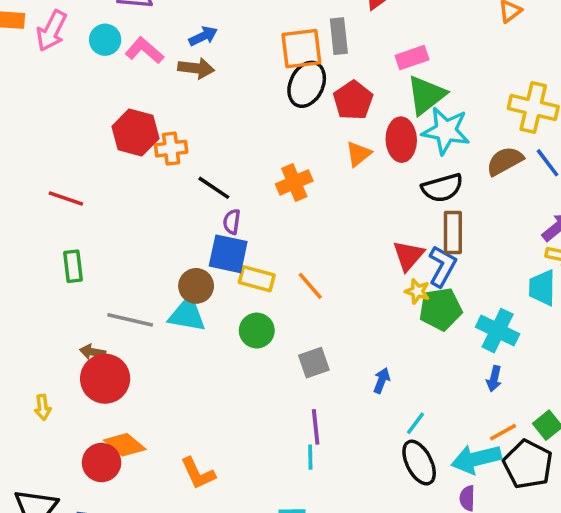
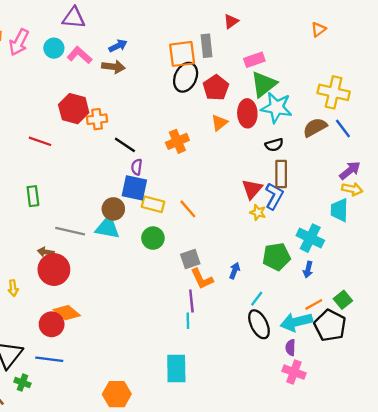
black semicircle: (442, 188) -> (274, 145), size x0.7
red line: (66, 198) -> (40, 141), moved
green pentagon: (440, 309) -> (276, 257), moved
orange L-shape: (198, 473) -> (202, 279), moved

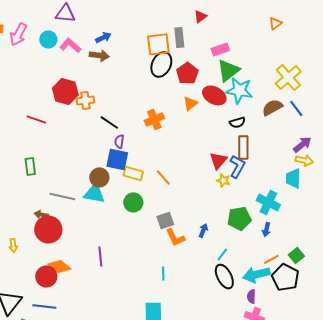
yellow cross: (334, 92) -> (288, 77), turned 36
red ellipse: (247, 113) -> (214, 95), turned -60
purple line: (191, 301) -> (100, 256), moved

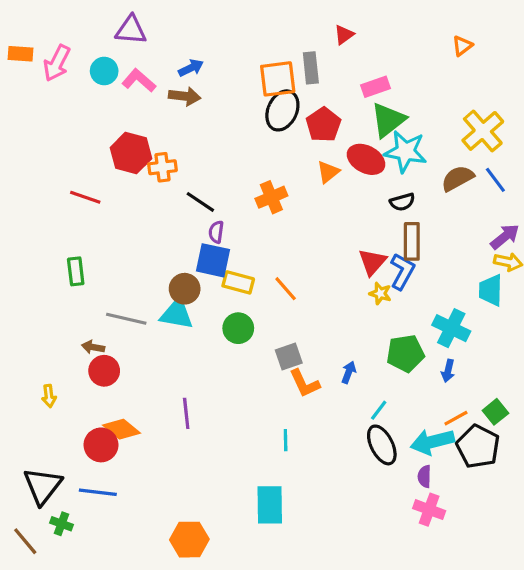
red circle: (48, 229) -> (104, 371), size x0.7

